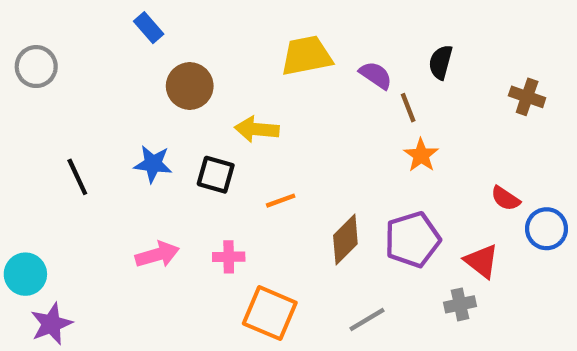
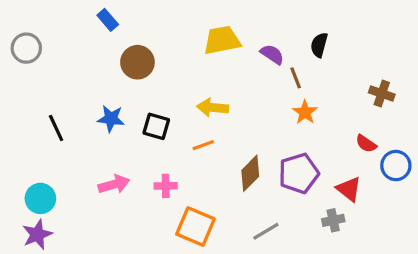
brown cross: (527, 97) -> (382, 94), moved
yellow arrow: (257, 129) -> (213, 108), moved
cyan circle: (25, 274) -> (40, 198), moved

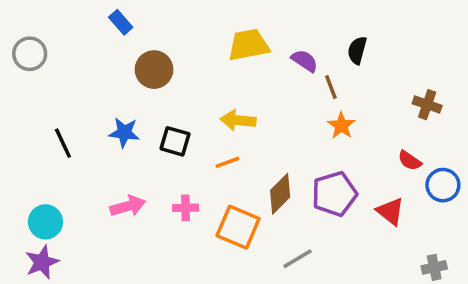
gray cross: (333, 220) -> (434, 267), moved
orange square: (195, 227) -> (238, 227), moved

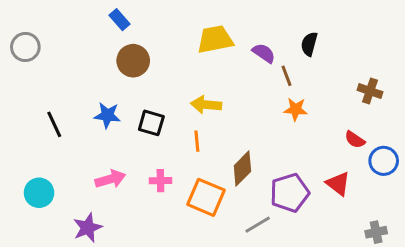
blue rectangle: (121, 22) -> (119, 20), moved
orange star: (341, 126) -> (296, 109), turned -30
orange line: (228, 162) -> (197, 141), turned -75
purple pentagon: (334, 194) -> (290, 193), moved
purple star: (42, 262) -> (88, 228), moved

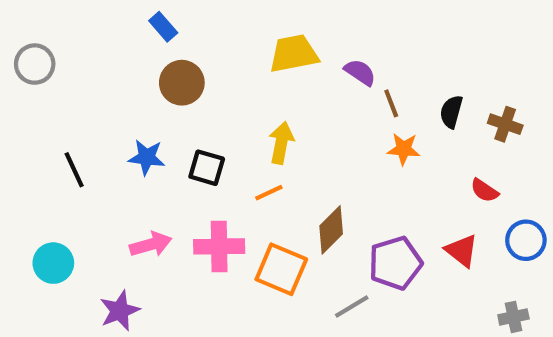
black semicircle: (309, 44) -> (451, 112), moved
yellow arrow: (206, 105) -> (281, 143), turned 96
orange line: (197, 141) -> (269, 193), turned 70
blue circle: (384, 161) -> (526, 240), moved
pink cross: (160, 181) -> (219, 246), size x1.6

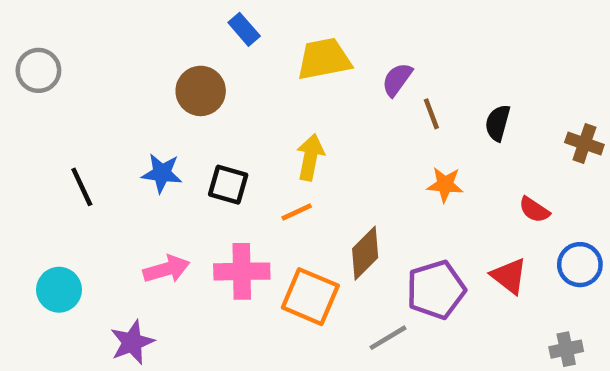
blue rectangle: (163, 27) -> (244, 29), moved
purple semicircle: (360, 72) -> (397, 80), turned -88
brown cross: (505, 124) -> (584, 143), moved
orange star: (404, 149) -> (445, 185), moved

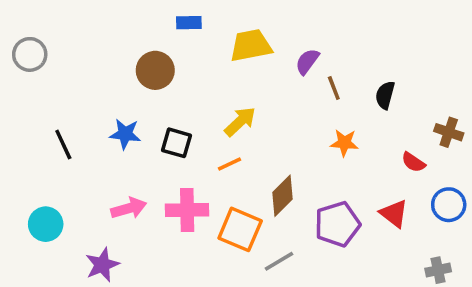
blue rectangle: (244, 29) -> (189, 23), turned -50
brown cross: (584, 143) -> (449, 132), moved
yellow arrow: (310, 157) -> (240, 122), turned 36
gray line: (388, 338) -> (279, 261), moved

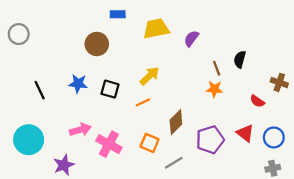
brown line: (334, 88) -> (217, 68), moved
blue circle: (449, 205) -> (274, 137), moved
pink cross: (187, 210) -> (109, 144), moved, turned 30
cyan circle: (46, 224) -> (29, 140), size x1.4
orange square: (240, 229) -> (150, 143), size x0.7

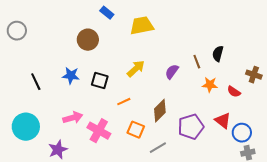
blue rectangle: (118, 14) -> (107, 13), turned 40
purple semicircle: (191, 38) -> (172, 72), moved
orange star: (214, 89) -> (210, 85), moved
orange line: (143, 102) -> (124, 102), moved
blue circle: (274, 137) -> (242, 133), moved

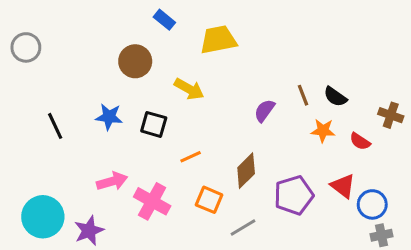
black semicircle: (218, 54) -> (335, 97), moved, turned -70
yellow arrow: (136, 69) -> (189, 89), moved, turned 72
cyan circle: (26, 127) -> (43, 217), moved

